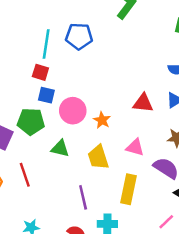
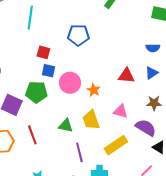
blue pentagon: (79, 36) -> (78, 35), moved
cyan line: (46, 44) -> (30, 18), moved
green triangle: (60, 148) -> (66, 126), moved
yellow rectangle: (128, 189) -> (116, 145), turned 45

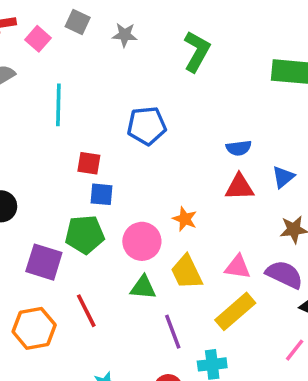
blue semicircle: (153, 48) -> (239, 148), moved
pink circle: (70, 83) -> (142, 241), moved
pink triangle: (121, 111) -> (238, 267), moved

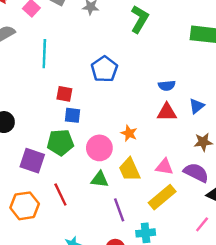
blue pentagon: (147, 126) -> (104, 69), turned -30

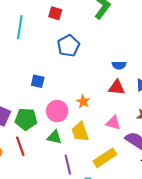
red square: (64, 94) -> (55, 13), moved
green pentagon: (60, 142) -> (26, 119), moved
pink triangle: (164, 167) -> (113, 123), moved

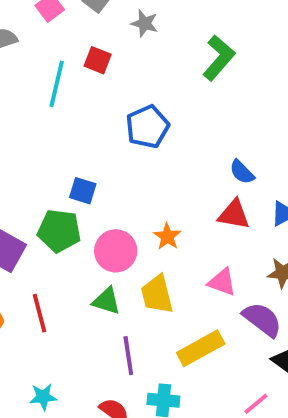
red square: (55, 13) -> (98, 60), moved
blue semicircle: (119, 65) -> (242, 172), turned 40
green pentagon: (26, 119) -> (59, 231), moved

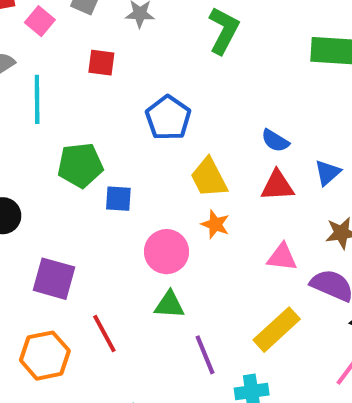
cyan line: (57, 84) -> (37, 99), moved
green pentagon: (59, 231) -> (80, 165), moved
yellow trapezoid: (157, 294) -> (209, 178), moved

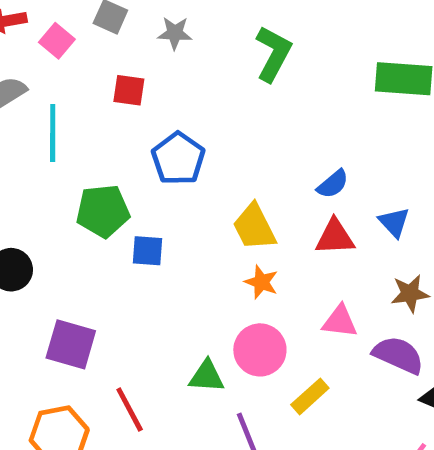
blue pentagon: (168, 118) -> (178, 159), moved
blue semicircle: (275, 141) -> (333, 184), turned -72
blue triangle: (328, 173) -> (394, 222), turned -32
pink circle: (166, 252) -> (260, 350), moved
yellow rectangle: (277, 330) -> (310, 396), moved, size x0.7

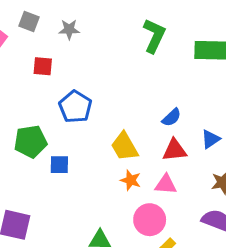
green L-shape: (273, 54) -> (154, 36), moved
blue triangle: (394, 222) -> (211, 139), turned 42
pink triangle: (340, 321) -> (166, 184), moved
pink circle: (260, 350) -> (150, 220), moved

